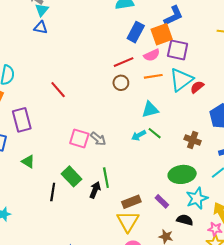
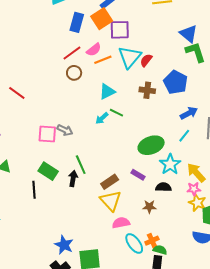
pink semicircle: (152, 55) -> (94, 50), moved
brown cross: (193, 140) -> (147, 90), moved

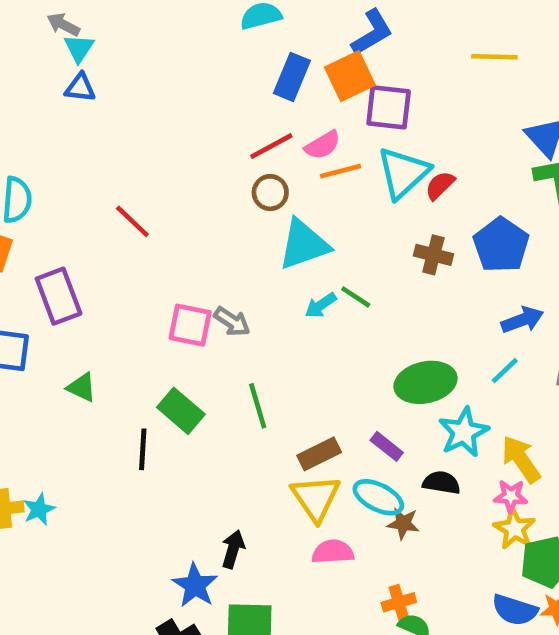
cyan triangle: (107, 91) -> (304, 244), moved, size x1.4
black arrow: (73, 179) -> (233, 549), moved
cyan ellipse: (134, 244) -> (378, 497), moved, turned -35

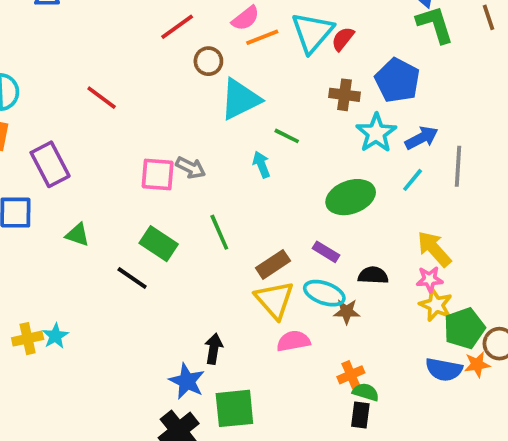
red line: (271, 146) -> (177, 27), moved
cyan arrow: (321, 305) -> (261, 165), moved, turned 110
cyan star: (464, 432) -> (376, 133), moved
black line: (143, 449) -> (132, 278), turned -52

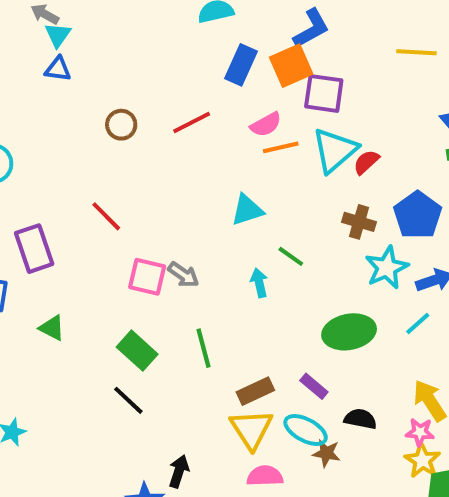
brown circle: (208, 61) -> (121, 125), moved
red line: (102, 98) -> (106, 216), moved
cyan triangle: (240, 99) -> (247, 210), size x0.7
black line: (132, 278) -> (128, 400), moved

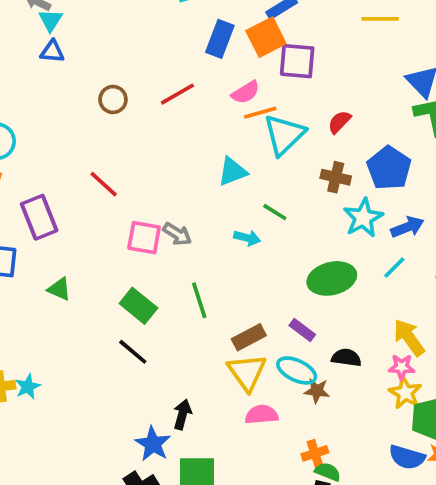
cyan triangle: (335, 150) -> (284, 135), moved
cyan arrow: (259, 283) -> (247, 238), turned 120

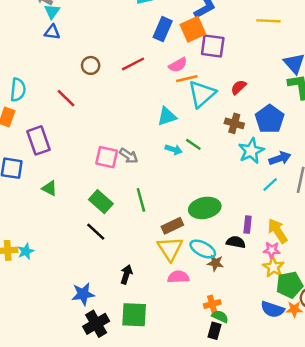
red line: (104, 184) -> (66, 98), moved
cyan arrow: (247, 238) -> (174, 149), moved
green ellipse: (332, 278) -> (205, 208), moved
purple rectangle: (302, 330) -> (248, 225), moved, turned 56
blue star: (153, 444) -> (83, 294), moved, turned 30

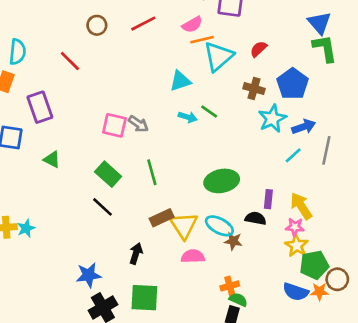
brown rectangle: (172, 226) -> (162, 218), moved

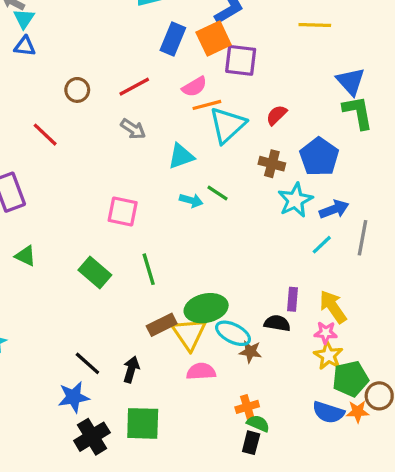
gray arrow: (138, 124) -> (133, 129), moved
pink square: (114, 125) -> (123, 212), moved
green ellipse: (222, 181) -> (206, 308), moved
black line: (103, 207) -> (87, 363), moved

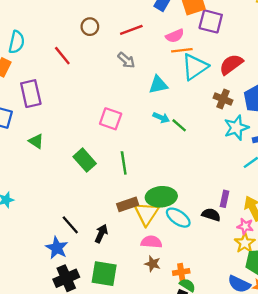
red semicircle: (277, 115) -> (231, 64), size x1.5
green line: (217, 193) -> (179, 125), moved
brown star: (250, 352) -> (153, 264), moved
blue star: (74, 397) -> (57, 248), turned 30

